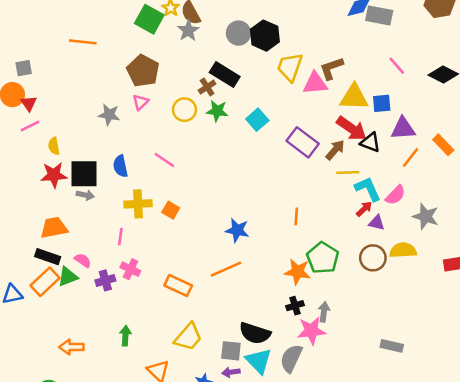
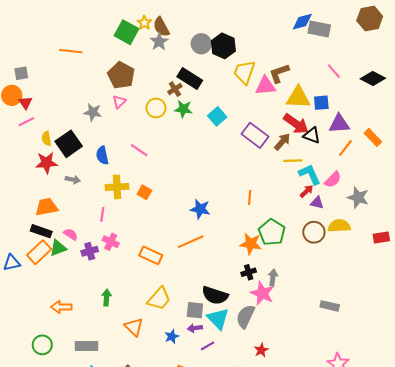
black square: (84, 174) -> (69, 144), moved, turned -35
pink star: (311, 331) -> (262, 293), turned 30

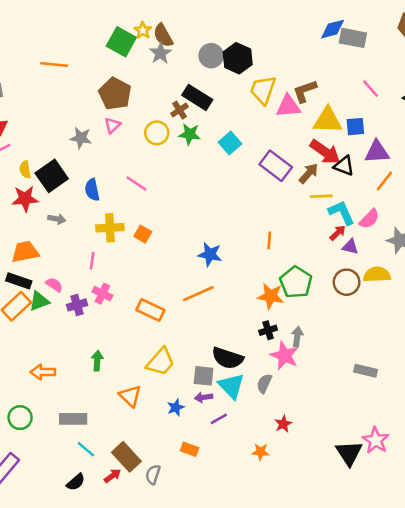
gray semicircle: (245, 316) -> (264, 383), size x0.7

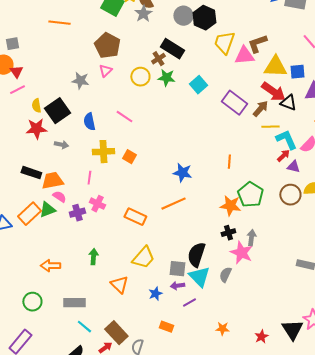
orange trapezoid: (25, 252) -> (52, 181), moved
black rectangle: (19, 281) -> (31, 173), moved
black semicircle: (228, 358) -> (196, 255), turned 90
red star: (283, 424) -> (261, 337), moved

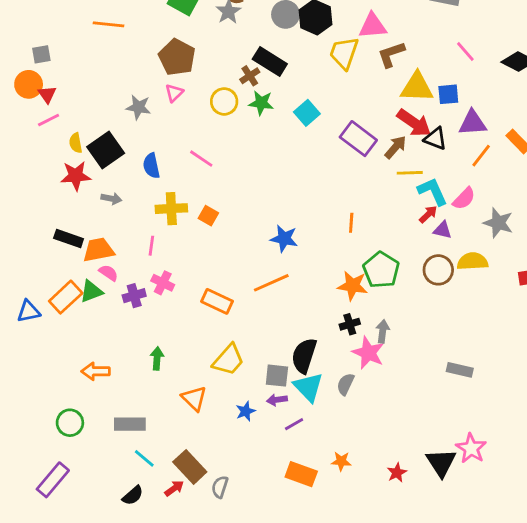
pink triangle: (244, 56) -> (373, 26), moved
orange rectangle: (166, 327) -> (301, 474), moved, size x1.5

